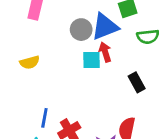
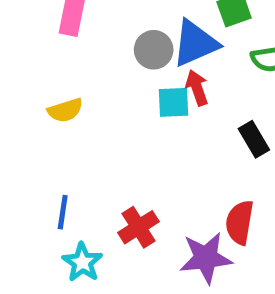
blue line: (44, 118) -> (63, 212), moved

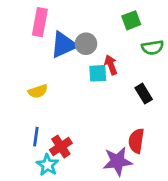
blue triangle: (195, 43) -> (64, 45), moved
yellow semicircle: (65, 110) -> (38, 91), moved
red cross: (138, 227) -> (61, 146), moved

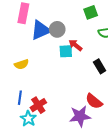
red arrow: (111, 65) -> (75, 45), turned -32
red semicircle: (136, 141) -> (94, 101), turned -60

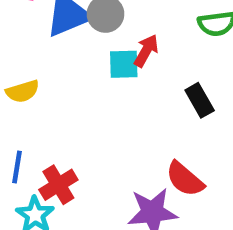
red arrow: (75, 45) -> (146, 51), turned 80

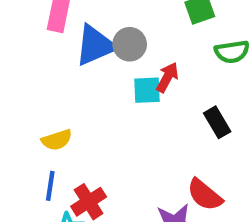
yellow semicircle: (23, 91) -> (57, 140), moved

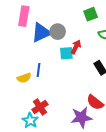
blue line: (50, 186) -> (39, 70), moved

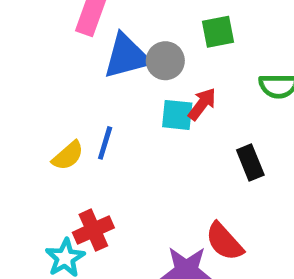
green square: (91, 14) -> (218, 32), moved
yellow semicircle: (24, 78) -> (68, 156), turned -32

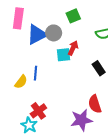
red semicircle: (224, 242) -> (95, 104), turned 36

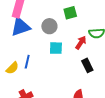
blue triangle: (37, 35) -> (20, 27), moved
red arrow: (73, 48) -> (81, 43), moved

